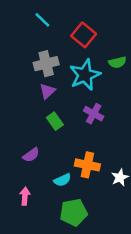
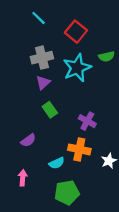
purple cross: (94, 114) -> (87, 121), moved

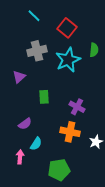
green semicircle: (107, 56) -> (94, 50), turned -72
purple triangle: (43, 83) -> (19, 77), moved
green rectangle: (50, 110) -> (44, 97), turned 32
cyan semicircle: (57, 163) -> (36, 144), moved, turned -32

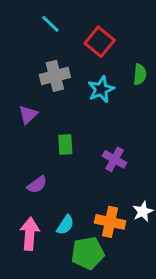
cyan star: (68, 60) -> (101, 89), size x0.7
orange cross: (70, 132) -> (110, 222), moved
cyan semicircle: (36, 144) -> (65, 225), moved
pink arrow: (20, 157) -> (30, 234), size x1.5

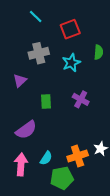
red square: (100, 42) -> (70, 29), turned 30
purple cross: (114, 159) -> (81, 99), moved
purple semicircle: (37, 185) -> (26, 130), size x1.5
orange cross: (110, 222) -> (78, 156), turned -30

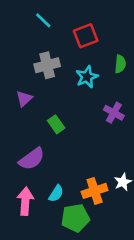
purple cross: (81, 99) -> (114, 113), moved
green rectangle: (46, 101) -> (56, 124), turned -32

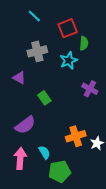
green semicircle: (120, 64) -> (84, 43), moved
purple triangle: (24, 99) -> (19, 78), turned -48
orange cross: (95, 191) -> (76, 136), moved
cyan semicircle: (56, 194) -> (44, 152), turned -64

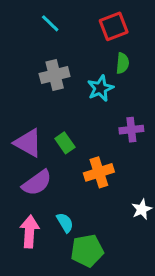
red square: (68, 28) -> (114, 26), moved
purple triangle: (19, 78) -> (28, 143), moved, size x1.5
purple cross: (90, 89) -> (131, 130), turned -35
orange cross: (76, 136) -> (99, 172), moved

